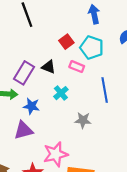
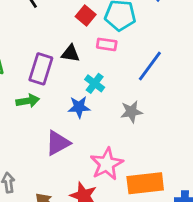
blue line: (105, 90) -> (150, 66), turned 60
blue star: (31, 106) -> (79, 107), moved

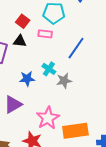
red square: (86, 15) -> (23, 21), moved
cyan cross: (95, 83) -> (49, 69), moved

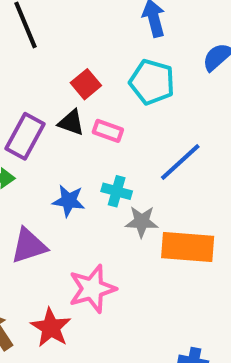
pink rectangle: (45, 34) -> (108, 131), moved
cyan cross: (49, 69) -> (117, 191), turned -32
orange rectangle: (75, 131) -> (188, 247), moved

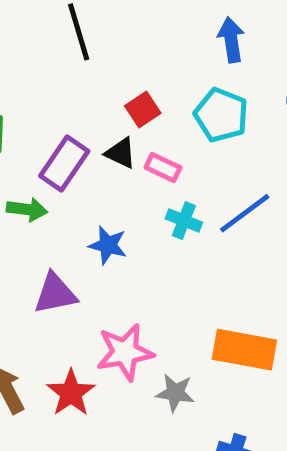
cyan cross: (117, 191) -> (184, 221), moved
gray star: (142, 222) -> (175, 393), moved
orange rectangle: (188, 247) -> (244, 350), moved

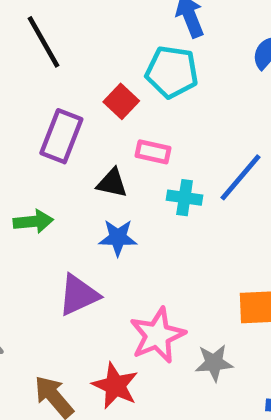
cyan pentagon: (221, 115) -> (172, 72), moved
black triangle: (121, 153) -> (112, 183), moved
purple rectangle: (64, 164) -> (61, 136), moved

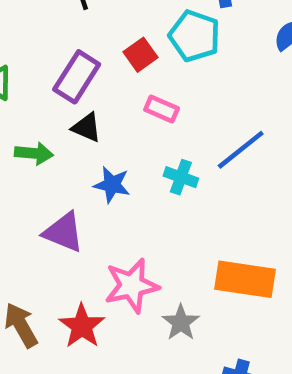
black triangle: (112, 183) -> (87, 127), moved
cyan cross: (185, 198) -> (181, 177), moved
purple triangle: (79, 295) -> (64, 232), turned 36
gray star: (214, 363) -> (181, 322), turned 30

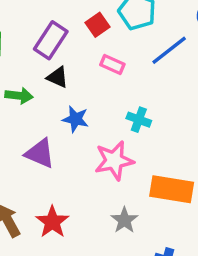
blue line: (241, 150) -> (169, 50), moved
cyan cross: (181, 177) -> (139, 120), moved
pink star: (132, 286) -> (114, 161), moved

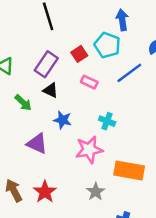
green arrow: (19, 96) -> (23, 103), turned 36

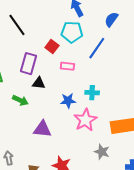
blue star: (63, 120) -> (68, 101), moved

